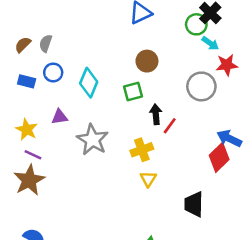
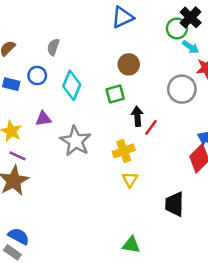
gray semicircle: (46, 43) -> (53, 47), moved

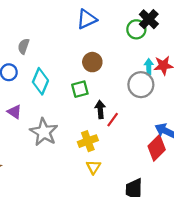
cyan arrow: (191, 47) -> (149, 67), moved, turned -126
purple triangle: (43, 119) -> (14, 112), turned 42

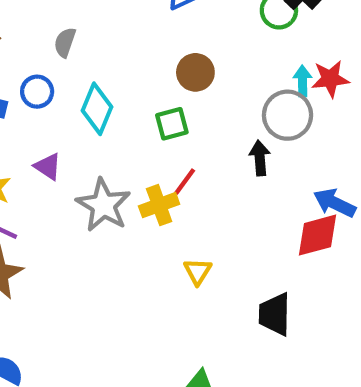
black arrow: (100, 109) -> (260, 158), moved
red line: (113, 120) -> (185, 182), moved
yellow cross: (88, 141) -> (159, 205), moved
red diamond: (157, 148) -> (317, 235), turned 30

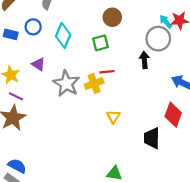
cyan arrow: (302, 81) -> (166, 22), turned -40
red line: (185, 182) -> (107, 72), turned 48
red diamond: (317, 235) -> (173, 115), moved, turned -55

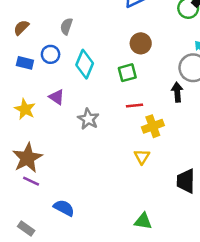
gray star: (66, 84) -> (88, 119), size x0.7
yellow cross: (94, 84) -> (153, 126), moved
purple line: (16, 96) -> (31, 181), moved
blue semicircle: (17, 166) -> (64, 208), moved

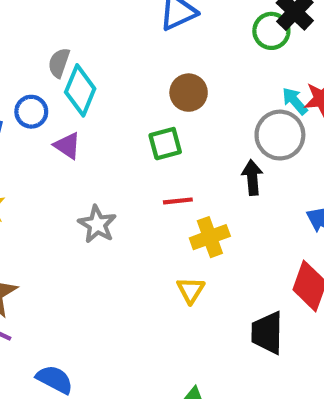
cyan diamond: (85, 64) -> (80, 90), moved
purple triangle: (57, 97) -> (67, 146), moved

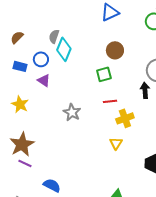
purple triangle: (67, 146) -> (44, 80), moved

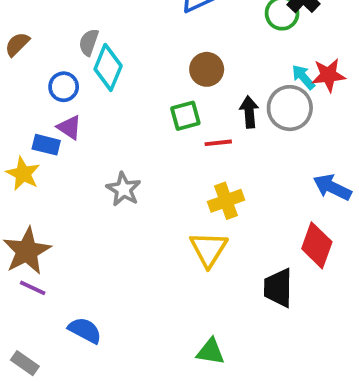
blue rectangle: (20, 66) -> (46, 145), moved
black arrow: (145, 90) -> (249, 112), moved
red line: (110, 101) -> (218, 143), moved
yellow triangle: (116, 143) -> (209, 249), size x1.5

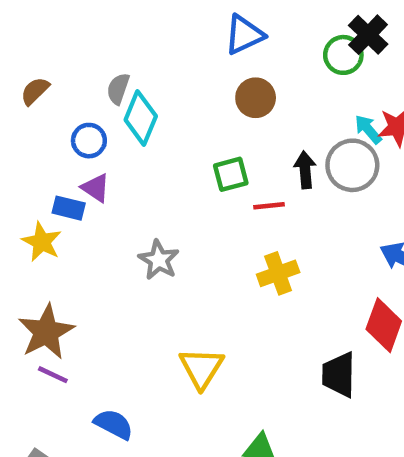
brown circle: (207, 69) -> (256, 98), moved
yellow triangle: (209, 249) -> (201, 368), moved

